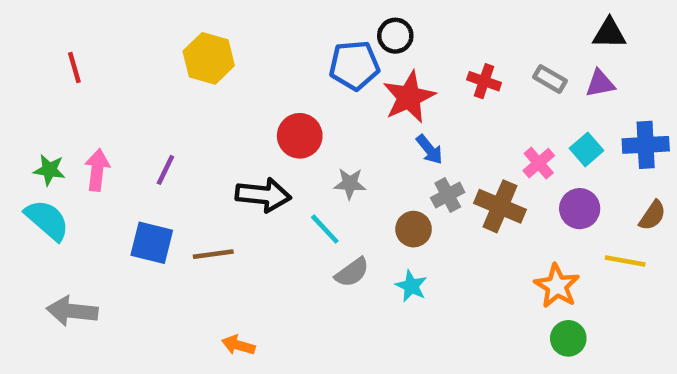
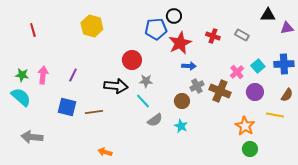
purple triangle: (600, 83) -> (287, 28), moved
blue arrow: (429, 149) -> (189, 66), turned -48
gray star: (350, 184) -> (146, 81), moved

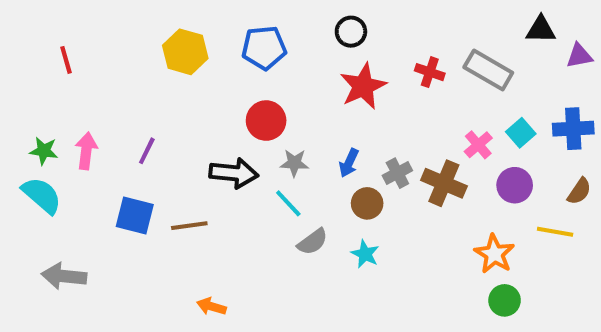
blue pentagon: (156, 29) -> (264, 48), moved
gray rectangle: (242, 35) -> (488, 70), size x1.6
blue arrow: (189, 66) -> (349, 163), moved, turned 112

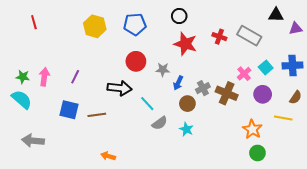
red line: (66, 60) -> (34, 22), moved
red star: (363, 86) -> (185, 44), turned -30
gray star: (294, 163) -> (163, 70), moved

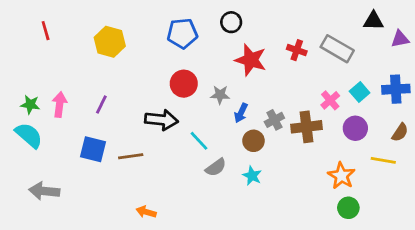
black circle: (179, 16) -> (231, 22), moved
yellow hexagon: (95, 26) -> (110, 42), moved
brown cross: (227, 93) -> (307, 127), turned -30

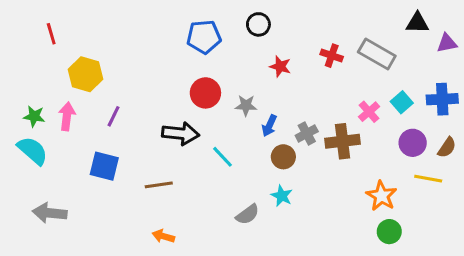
yellow hexagon: (110, 42) -> (86, 74), moved
red star: (251, 60) -> (280, 66), size x0.6
purple circle: (355, 128) -> (413, 143), moved
brown line: (131, 156) -> (159, 185), moved
gray semicircle: (216, 167) -> (248, 214), moved

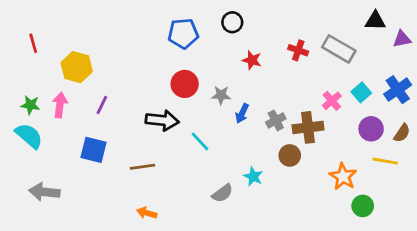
red line: (51, 34) -> (33, 43), moved
blue cross: (442, 99) -> (398, 90), turned -32
brown circle: (283, 157) -> (290, 155), moved
green circle: (389, 232) -> (363, 206), moved

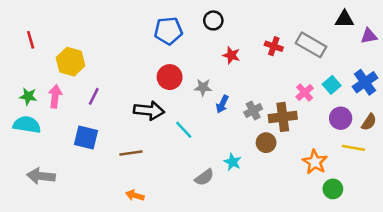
cyan semicircle: (29, 136) -> (27, 125), turned -32

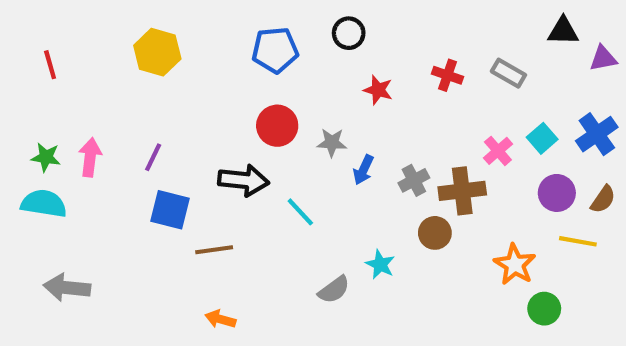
gray rectangle: (311, 45) -> (508, 73), size x0.7
yellow hexagon: (71, 62) -> (157, 52), moved
blue square: (86, 138) -> (170, 210), moved

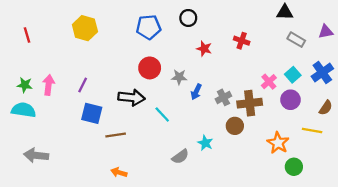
black triangle: (563, 31) -> (285, 12), moved
gray rectangle: (508, 73) -> (296, 40), moved
purple circle: (557, 193) -> (290, 100), moved

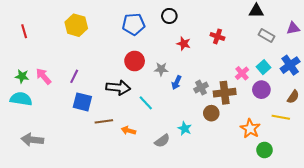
pink arrow: (49, 85) -> (44, 76), turned -48
orange arrow: (119, 172) -> (128, 131), moved

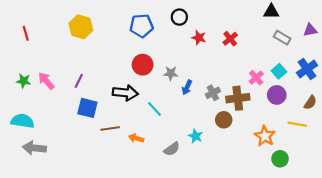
red cross: (217, 36) -> (230, 39), turned 32
red star: (184, 44) -> (199, 38), moved
cyan semicircle: (21, 99) -> (22, 121), moved

